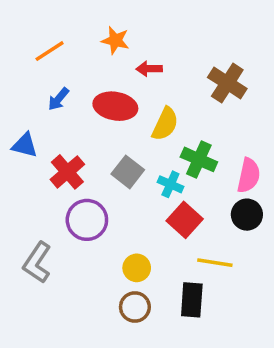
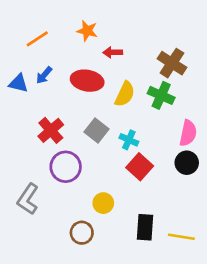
blue triangle: (25, 145) -> (18, 83), moved
green cross: (199, 159) -> (161, 95), moved
yellow line: (215, 263) -> (181, 237), moved
brown circle: (135, 307) -> (82, 233), moved

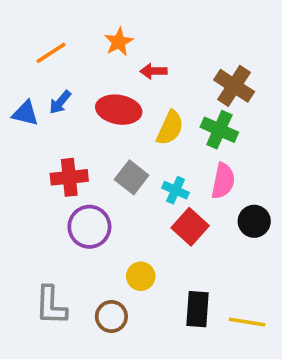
orange star: (87, 31) -> (119, 42), turned 30
red cross: (51, 130) -> (69, 177), turned 35
pink semicircle: (188, 133) -> (223, 181), moved
gray L-shape: (28, 199) -> (51, 306), moved, turned -32

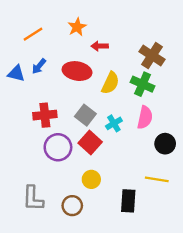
cyan cross: (175, 190) -> (114, 123), turned 35
red square: (190, 227) -> (90, 142), moved
yellow line: (247, 322) -> (157, 179), moved

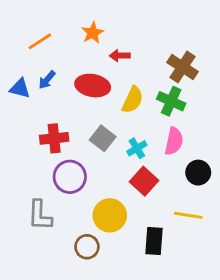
red square: (90, 142) -> (144, 181), moved
yellow circle: (91, 179) -> (110, 215), size x1.5
gray L-shape: (33, 198) -> (40, 215), moved

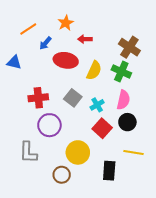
blue arrow: (47, 80) -> (45, 43), moved
black circle: (198, 173) -> (127, 122), moved

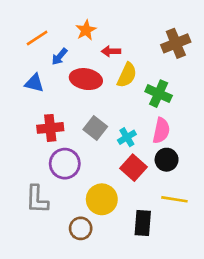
brown cross: (129, 47) -> (176, 43), moved, turned 35
blue triangle: (14, 62) -> (34, 83), moved
yellow semicircle: (94, 70) -> (127, 75), moved

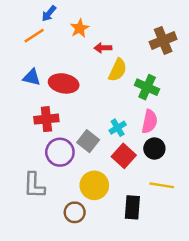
blue arrow: (59, 57) -> (49, 13), moved
red ellipse: (86, 79) -> (64, 83), moved
gray square: (95, 128) -> (88, 141), moved

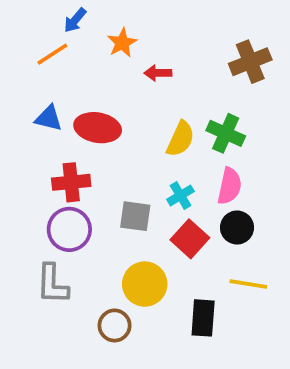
yellow semicircle: (118, 70) -> (180, 139), moved
gray square: (88, 141) -> (135, 216), turned -30
purple circle: (60, 152) -> (69, 229), moved

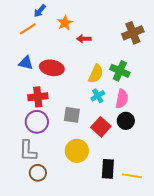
cyan cross: (180, 195) -> (98, 96), moved
yellow line: (248, 284) -> (132, 176), moved
brown circle: (115, 325) -> (38, 173), moved

